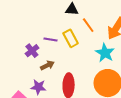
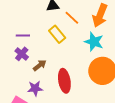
purple line: (51, 39) -> (23, 35), moved

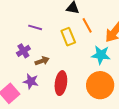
cyan star: (94, 42) -> (101, 55), turned -30
purple cross: (22, 54) -> (23, 51), moved

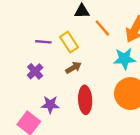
yellow rectangle: (68, 37) -> (69, 42), moved
brown arrow: (42, 61) -> (73, 68), moved

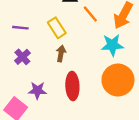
purple line: (43, 42) -> (20, 28), moved
brown arrow: (73, 68) -> (61, 53), turned -49

